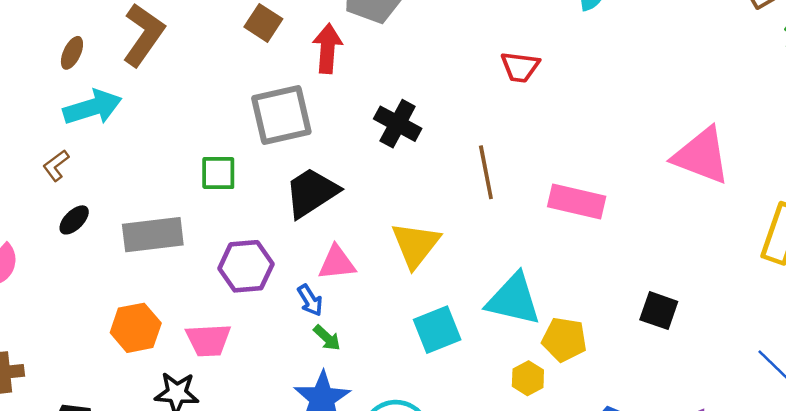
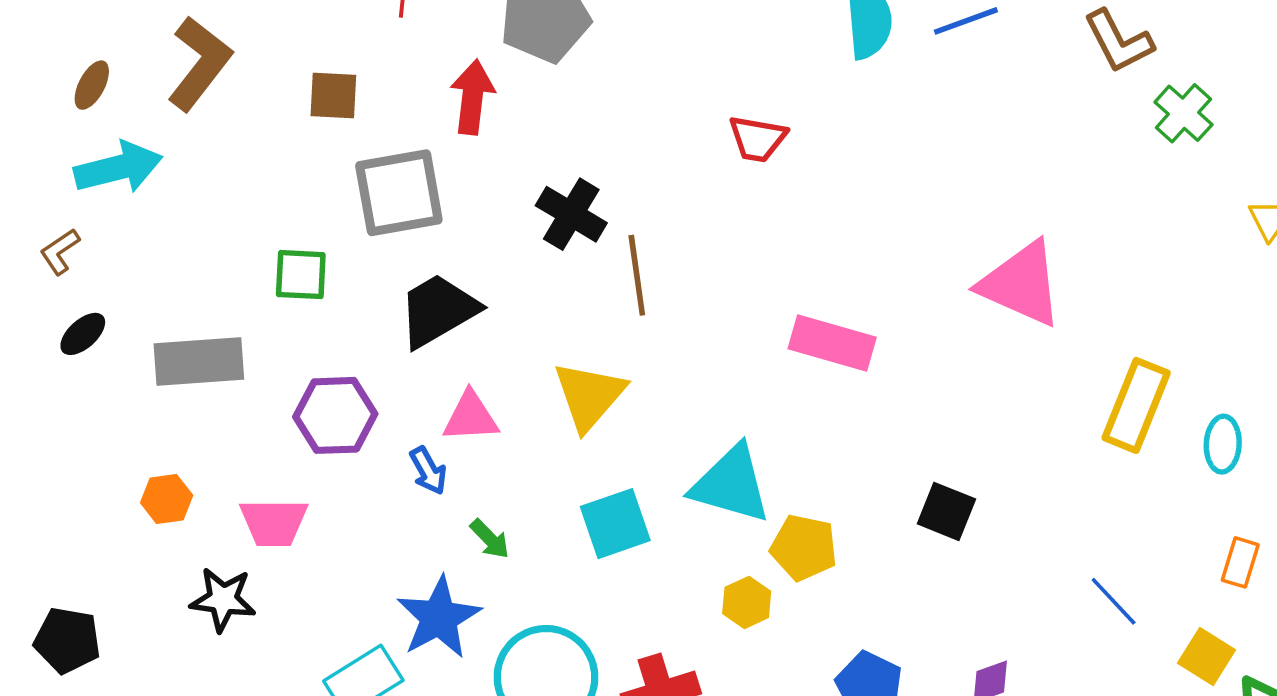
brown square: (263, 23) -> (333, 96), moved, turned -33
brown line: (486, 172) -> (637, 275), moved
orange hexagon: (136, 328) -> (167, 499), size x0.7
green arrow: (327, 338) -> (490, 539), moved

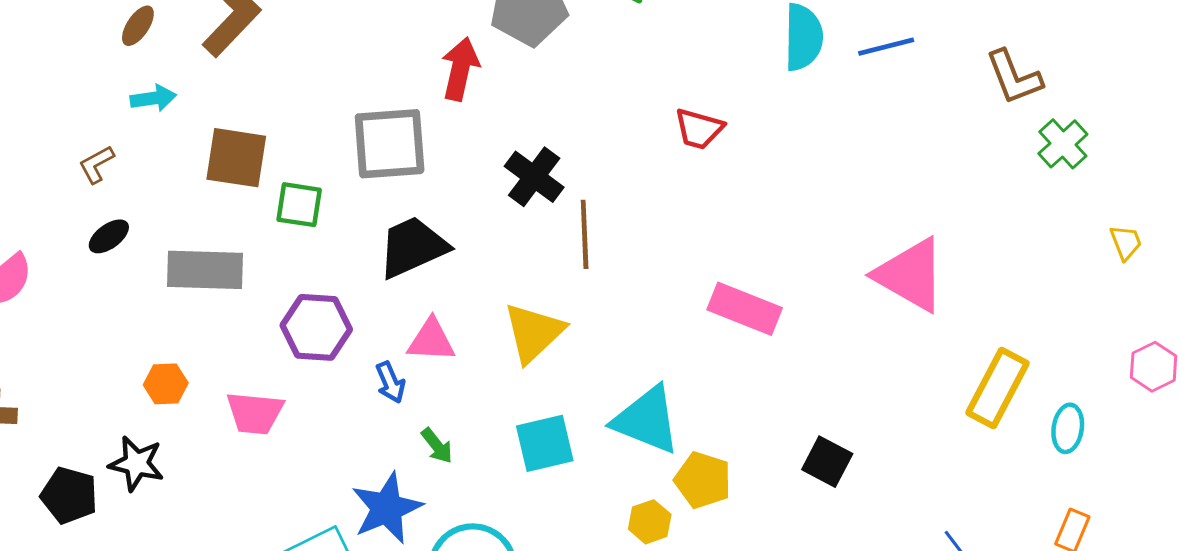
brown square: (333, 96) -> (236, 158), moved, size x1.4
cyan arrow: (118, 168) -> (153, 98), size x0.6
black star: (223, 599) -> (136, 464), moved

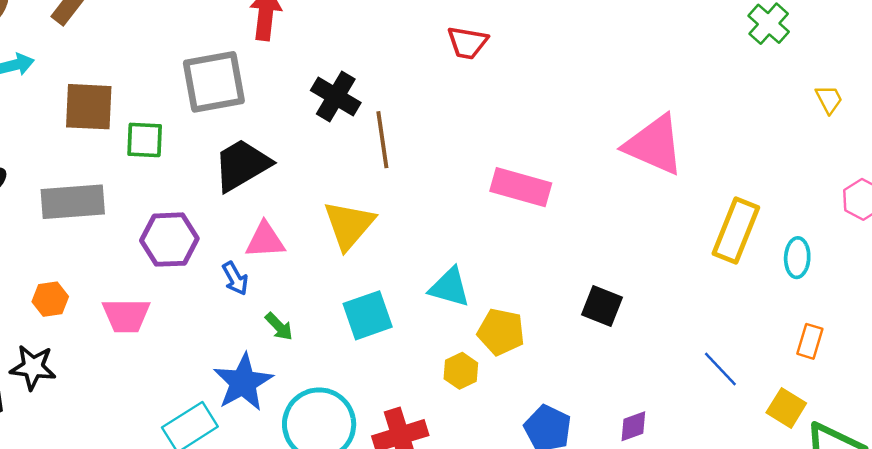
cyan triangle: (647, 420) -> (450, 287), size x0.7

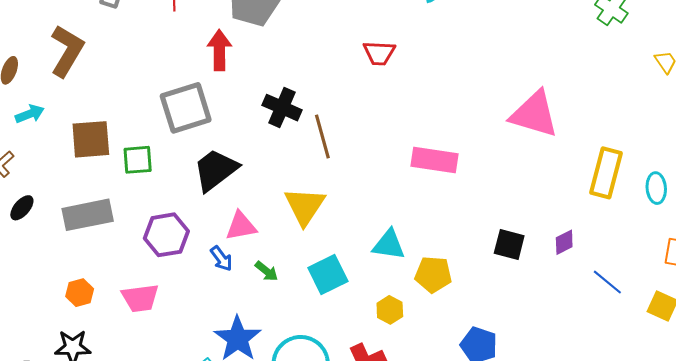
green arrow: (279, 326) -> (266, 271), moved
yellow hexagon: (461, 371) -> (390, 310), moved
purple diamond: (633, 426) -> (564, 242), moved

